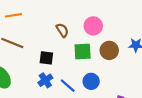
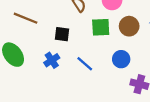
blue cross: (45, 80) -> (52, 60), moved
blue circle: (91, 81) -> (121, 59), moved

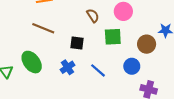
brown circle: (129, 26) -> (147, 44), moved

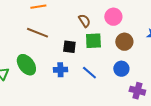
green square: (113, 37) -> (93, 41), moved
brown circle: (147, 44) -> (124, 42), moved
blue cross: (67, 67) -> (60, 70), turned 32

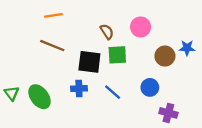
brown circle: (124, 42) -> (165, 56), moved
black square: (69, 47) -> (89, 62), size x1.5
green ellipse: (26, 65) -> (39, 97), moved

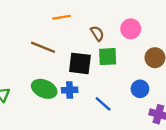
orange line: (53, 15) -> (61, 17), moved
blue line: (113, 92) -> (103, 104), moved
green ellipse: (39, 97) -> (44, 89), moved, turned -30

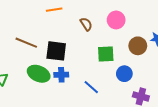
brown line: (43, 47) -> (26, 43), moved
green square: (108, 57) -> (106, 54), moved
black square: (80, 63) -> (56, 51), moved

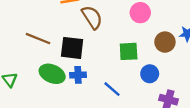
brown semicircle: (86, 24) -> (92, 17), moved, size x1.5

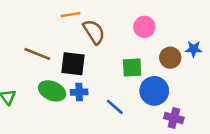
blue circle: (150, 74) -> (154, 91), size x1.5

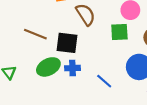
green square: (132, 67) -> (119, 32), moved
green ellipse: (52, 91) -> (48, 67), turned -50

